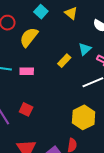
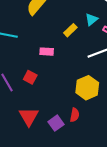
pink rectangle: (27, 71) -> (47, 52), moved

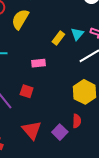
cyan triangle: (91, 19) -> (77, 34), moved

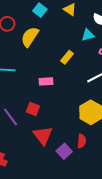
cyan triangle: (77, 34) -> (88, 35), moved, turned 32
red triangle: (32, 130) -> (43, 135), moved

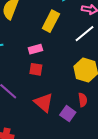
yellow rectangle: (67, 57) -> (51, 21), size x1.5
red square: (33, 109) -> (36, 69), moved

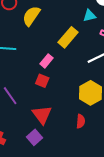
pink rectangle: (35, 49) -> (46, 61), turned -48
purple square: (68, 114) -> (34, 137), moved

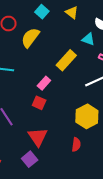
cyan triangle: (89, 16) -> (88, 39), turned 32

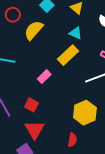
cyan triangle: (88, 39) -> (76, 33), moved
red square: (39, 103) -> (31, 105), moved

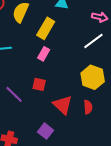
yellow rectangle: (68, 55) -> (46, 28), moved
red triangle: (34, 130) -> (63, 105), moved

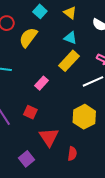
yellow rectangle: (46, 28) -> (69, 61), moved
red semicircle: (88, 107) -> (72, 154), moved

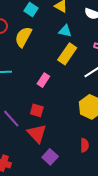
red triangle: (49, 137) -> (37, 133), moved
purple square: (27, 159) -> (50, 157), moved

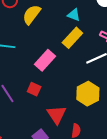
pink rectangle: (43, 80) -> (45, 60), size x1.5
red triangle: (37, 133) -> (57, 115), moved

